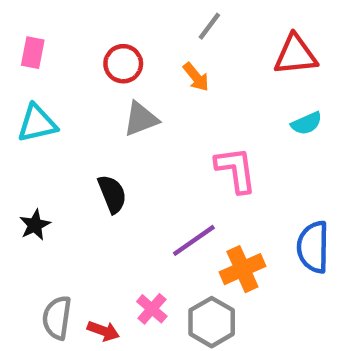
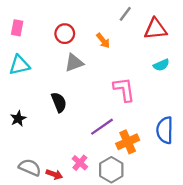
gray line: (209, 26) -> (125, 14), moved
gray semicircle: (57, 318) -> (30, 167), turned 105

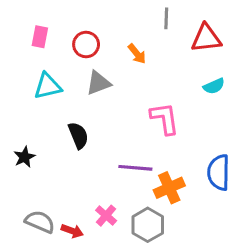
gray line: (125, 14) -> (166, 18), turned -35
pink rectangle: (17, 28) -> (40, 37), moved
cyan triangle: (19, 65) -> (48, 86), moved
purple line: (102, 127) -> (135, 168), turned 40

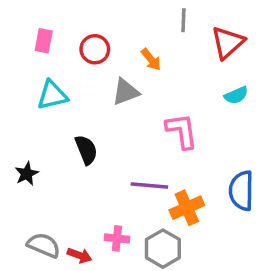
red triangle: (206, 38) -> (228, 42), turned -36
gray triangle: (98, 83) -> (125, 92), moved
pink cross: (106, 216) -> (117, 238), turned -35

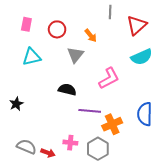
gray triangle: (125, 92) -> (75, 55), turned -30
cyan semicircle: (236, 95) -> (142, 57), size x1.5
pink L-shape: (182, 131) -> (109, 78), turned 70
black semicircle: (86, 150) -> (67, 90), moved, turned -54

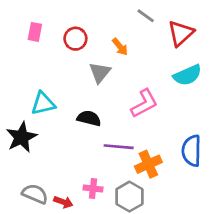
gray line: (110, 12) -> (146, 16), turned -56
cyan triangle: (32, 57) -> (43, 103), moved
black star: (16, 104) -> (21, 137), size x1.6

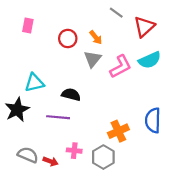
red circle: (75, 39) -> (68, 38), moved
gray triangle: (100, 72) -> (93, 59), moved
pink L-shape: (144, 103) -> (121, 67), moved
purple line: (119, 147) -> (58, 117), moved

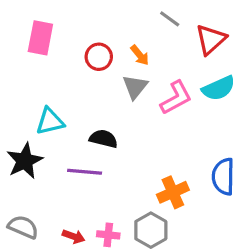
pink rectangle: (28, 26) -> (40, 38), size x1.5
pink cross: (74, 151) -> (108, 235), moved
gray semicircle: (28, 155) -> (23, 227), moved

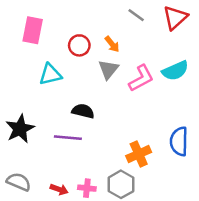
red triangle: (211, 39) -> (175, 18), moved
cyan triangle: (50, 121) -> (50, 74), moved

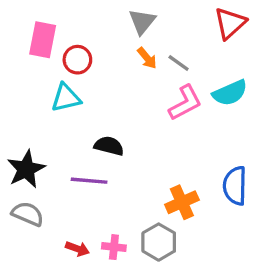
gray line: (136, 15) -> (179, 63), moved
red circle: (79, 45) -> (77, 60), moved
gray triangle: (108, 69) -> (142, 22), moved
gray semicircle: (19, 182) -> (28, 214), moved

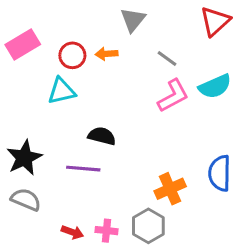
pink rectangle: (43, 40) -> (23, 45), moved, turned 48
orange arrow: (147, 58) -> (106, 54), moved, turned 125

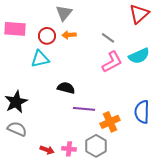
gray triangle: (133, 20) -> (64, 13), moved
pink rectangle: (23, 45) -> (15, 29), turned 35
purple line: (83, 169) -> (84, 109), moved

